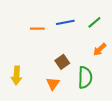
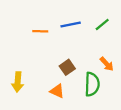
orange arrow: (100, 49) -> (107, 64), moved, turned -88
orange triangle: (53, 84) -> (57, 91), turned -40

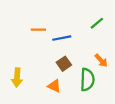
blue line: (71, 24) -> (62, 38), moved

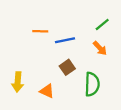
orange arrow: (101, 60) -> (100, 48), moved
orange triangle: (54, 86) -> (47, 91), moved

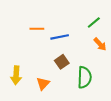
orange arrow: (100, 48) -> (100, 44), moved
orange triangle: (47, 91) -> (43, 84), turned 48

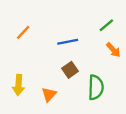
orange line: (37, 29) -> (23, 32), moved, turned -48

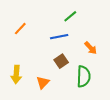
green line: (106, 25) -> (70, 16), moved
orange arrow: (113, 50) -> (91, 48), moved

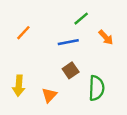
orange arrow: (91, 48) -> (106, 37), moved

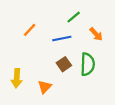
orange line: (23, 33) -> (30, 30), moved
green semicircle: (96, 88) -> (88, 64), moved

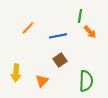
green line: (74, 17) -> (80, 16), moved, turned -40
green semicircle: (88, 64) -> (86, 81), moved

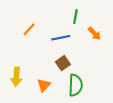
green line: (80, 16) -> (75, 17), moved
green semicircle: (86, 81) -> (75, 85), moved

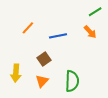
green line: (75, 17) -> (95, 12), moved, turned 48
brown square: (63, 63) -> (44, 59), moved

